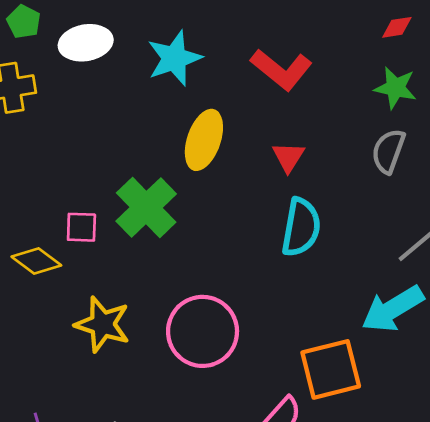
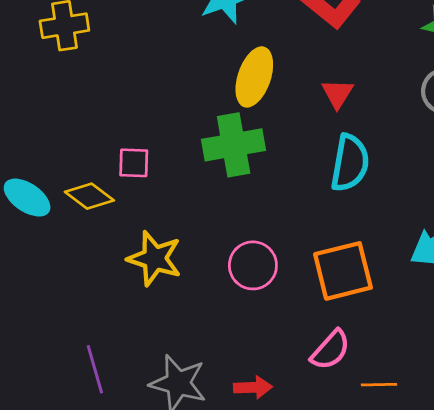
green cross: (146, 207) -> (234, 145), moved, turned 34
pink circle: (203, 331) -> (253, 265), size x0.7
orange square: (331, 369) -> (343, 271), moved

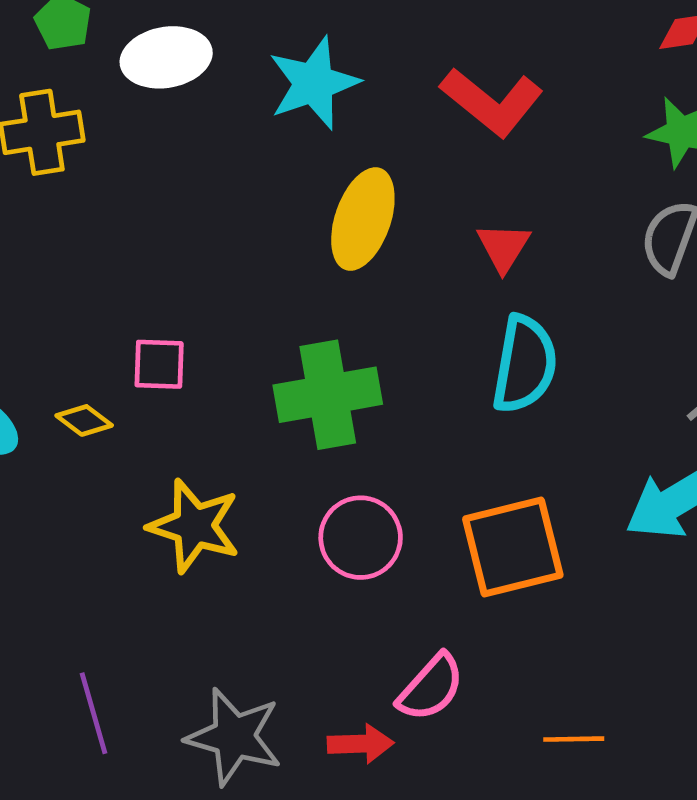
green cross: (234, 145) -> (328, 395), moved
yellow diamond: (89, 196) -> (84, 420), size x0.7
pink semicircle: (331, 350) -> (431, 688), moved

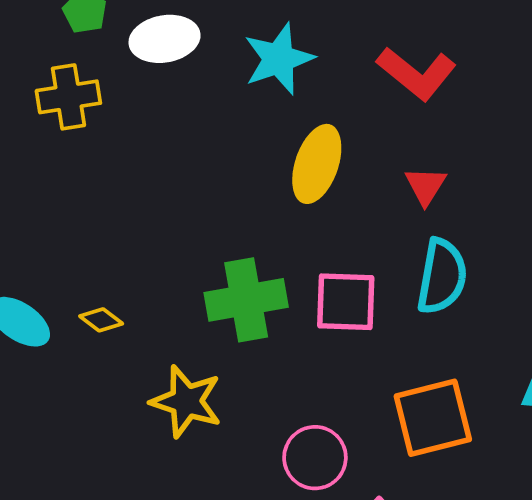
pink square: (159, 364) -> (346, 302), moved, size x1.5
green cross: (328, 395) -> (246, 300), moved
pink circle: (361, 538) -> (315, 458), moved

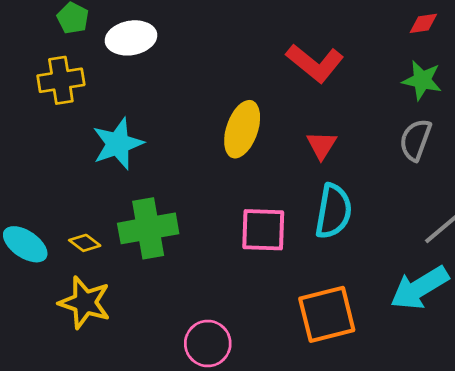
cyan star: (279, 59) -> (118, 144), moved
green cross: (246, 300) -> (148, 228), moved
yellow star: (186, 401) -> (85, 302), moved
pink circle: (315, 458) -> (208, 343), moved

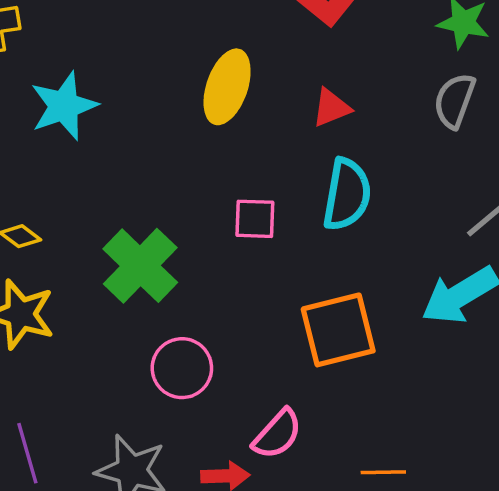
red triangle: (321, 145) -> (331, 108), turned 36
green cross: (148, 228) -> (140, 266), moved, turned -36
pink square: (263, 230) -> (255, 219), size x0.7

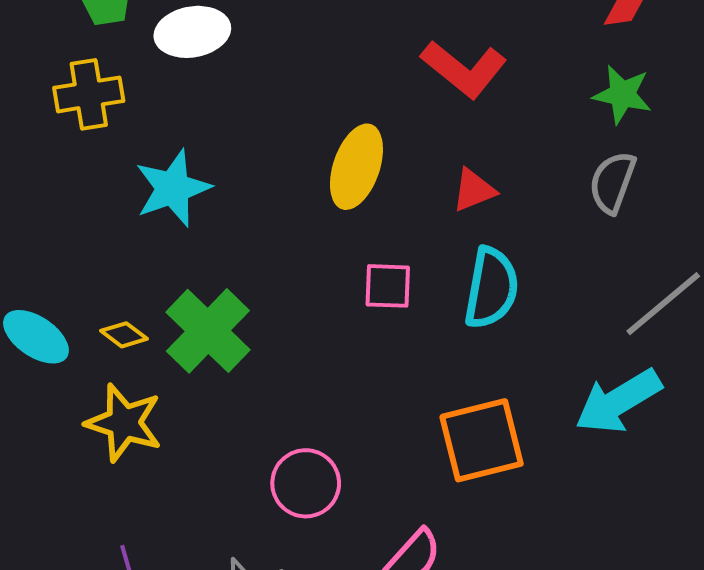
pink square: (255, 219) -> (388, 286), moved
green cross: (140, 266) -> (208, 331), moved

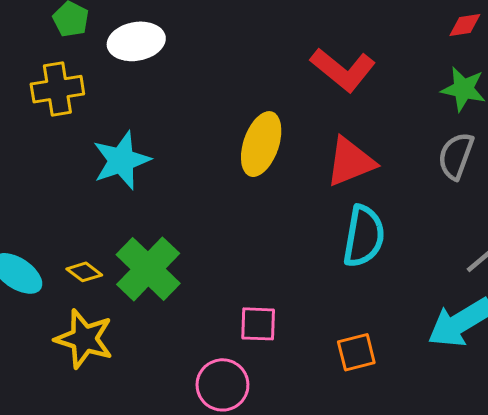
red triangle: (474, 190) -> (350, 162), size x1.5
pink square: (388, 286) -> (258, 324), moved
orange square: (482, 440) -> (356, 352), size x0.6

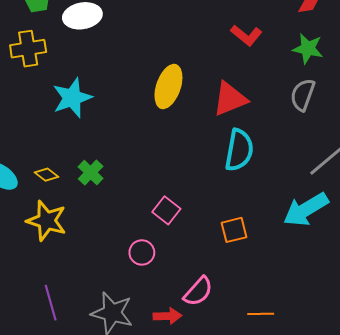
red L-shape: (343, 70) -> (246, 35), moved, size x0.7
green cross: (148, 269) -> (91, 173), size x0.6
pink square: (258, 324) -> (166, 210), turned 36
pink circle: (222, 385) -> (142, 252), size x0.7

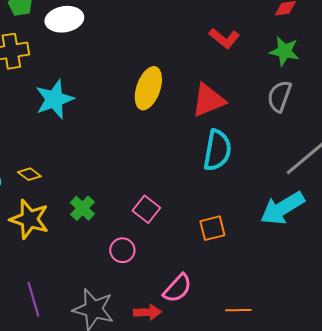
green cross: (91, 173) -> (82, 208), moved

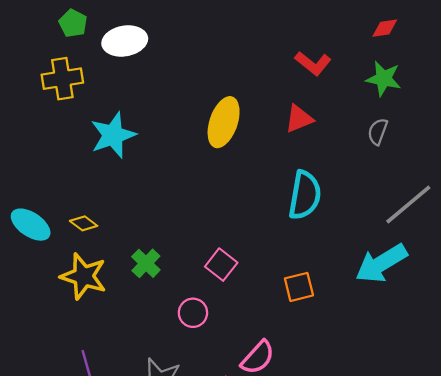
gray semicircle: (279, 96) -> (378, 132), size x0.7
red triangle: (208, 100) -> (299, 119), moved, size x0.7

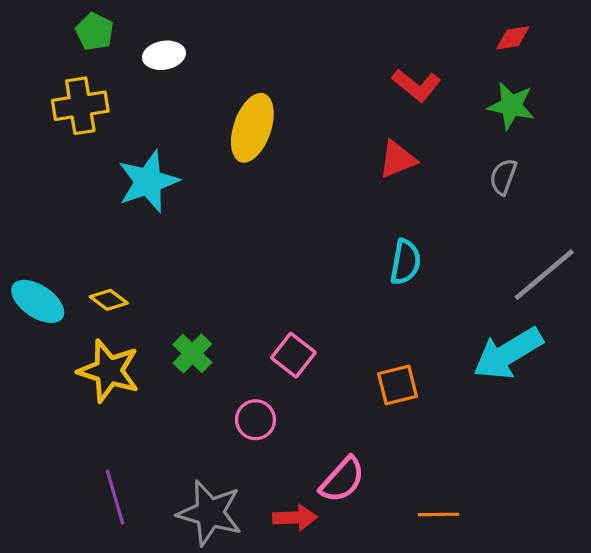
white ellipse: (125, 41) -> (164, 55), size x0.7
yellow ellipse: (224, 122) -> (252, 128), moved
cyan semicircle: (305, 195) -> (405, 262), size x0.7

